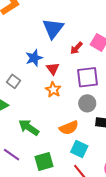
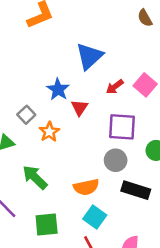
blue star: (34, 58) -> (58, 89), turned -30
orange star: (53, 90) -> (49, 132), moved

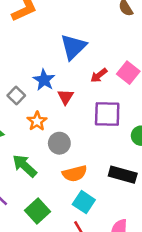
gray square: (26, 115) -> (16, 95), moved
gray circle: (116, 160) -> (59, 143), moved
green square: (47, 225) -> (38, 211), turned -35

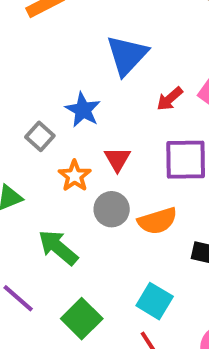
red triangle: (66, 97) -> (117, 159), moved
orange semicircle: (75, 173) -> (157, 221), moved

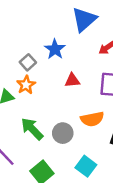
red triangle: (117, 159) -> (72, 80), turned 49
orange star: (75, 176) -> (26, 85), moved
gray circle: (112, 209) -> (63, 133), moved

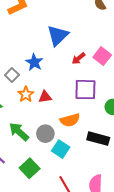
red triangle: (72, 80) -> (45, 97), moved
orange star: (26, 85) -> (26, 94), moved
cyan square: (86, 166) -> (61, 149), moved

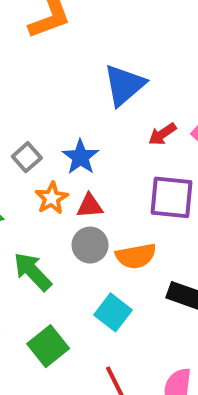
blue star: (34, 62) -> (81, 157), moved
gray circle: (45, 134) -> (90, 245), moved

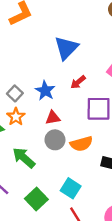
red arrow: (162, 134) -> (78, 82), moved
orange star: (52, 198) -> (16, 117), moved
cyan square: (113, 312) -> (71, 188), moved

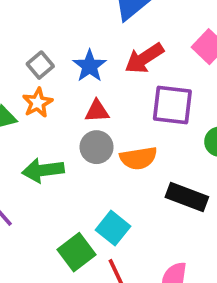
red arrow: (78, 82) -> (144, 58), size x1.5
green arrow: (24, 158) -> (43, 170), turned -55
green square: (36, 199) -> (76, 252), moved

